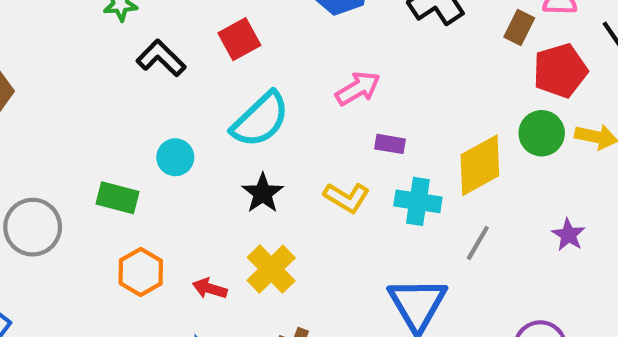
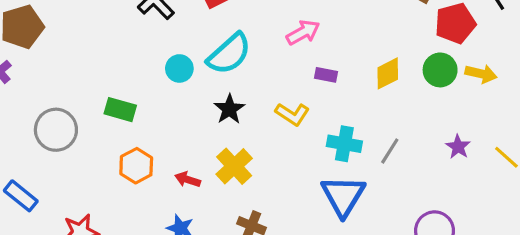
cyan circle: (175, 157) -> (179, 68), moved
yellow diamond: (480, 165) -> (388, 73), moved, size x0.7
cyan cross: (418, 201) -> (344, 144), moved

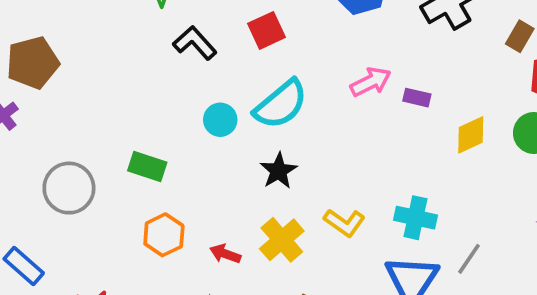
purple rectangle: (326, 75) -> (417, 98), moved
yellow L-shape: (292, 114) -> (344, 223), moved
gray line: (390, 151) -> (469, 259), moved

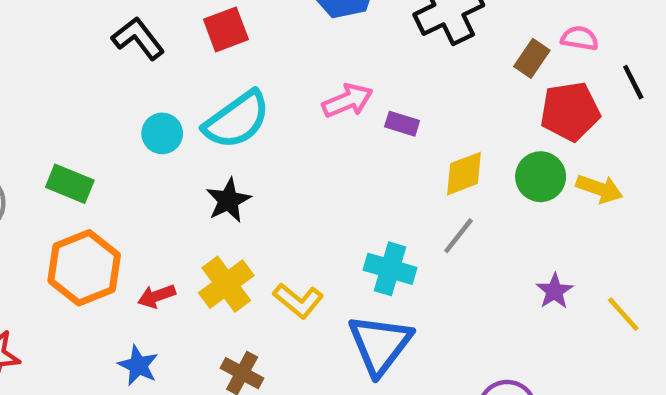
yellow L-shape: (344, 223) -> (298, 301), moved
orange hexagon: (164, 235) -> (84, 268), size x1.4
red arrow: (225, 254) -> (157, 296), turned -44
gray line: (469, 259) -> (458, 236), moved

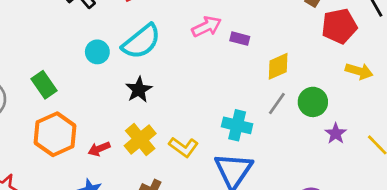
green circle: (541, 177) -> (313, 102), moved
green rectangle: (70, 184) -> (44, 85), turned 36

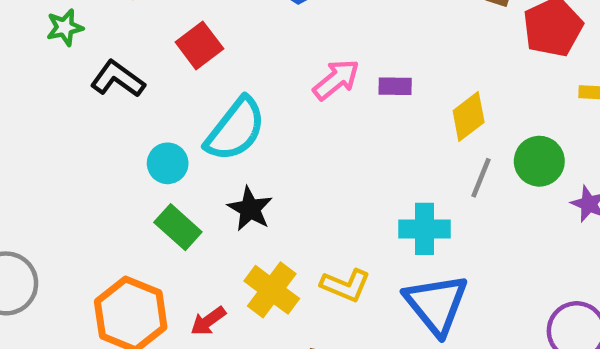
green rectangle: (44, 85) -> (178, 227), moved

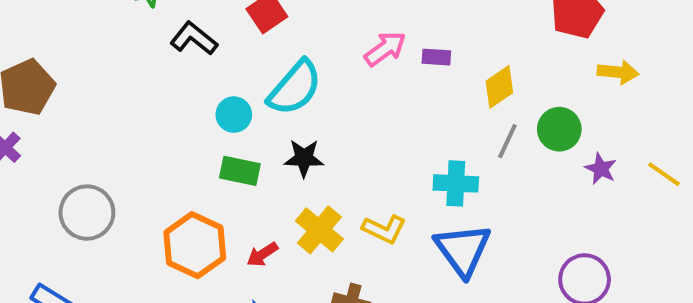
black star: (250, 209) -> (304, 158), turned -30
green rectangle: (178, 227) -> (240, 171), turned -33

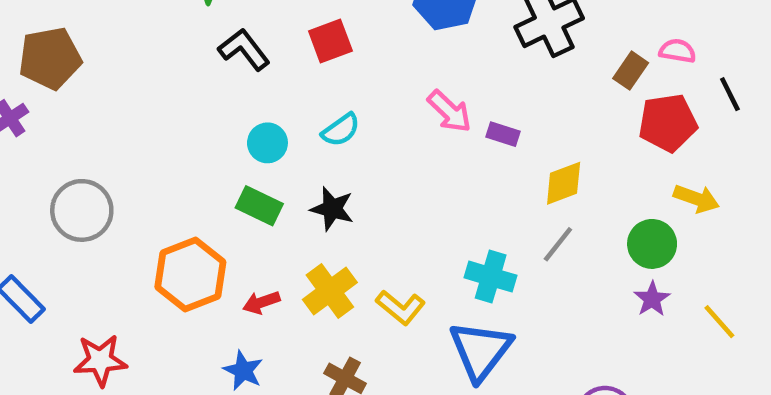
pink arrow: (385, 49) -> (449, 111), turned 66
cyan semicircle: (295, 88) -> (341, 130), size x0.6
green circle: (559, 129) -> (652, 244), moved

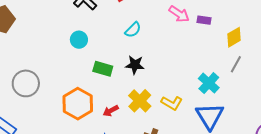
cyan circle: (267, 143) -> (79, 40), moved
cyan cross: (491, 277) -> (209, 83), turned 35

